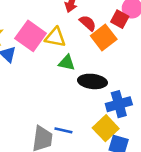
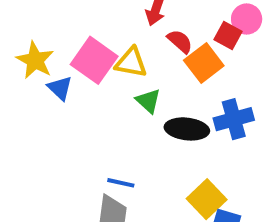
green triangle: (67, 63) -> (148, 101), turned 30
blue cross: (119, 104) -> (234, 119), moved
blue line: (63, 130) -> (121, 183), moved

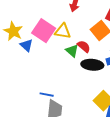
red semicircle: (180, 41) -> (84, 46), moved
blue line: (121, 183) -> (47, 95), moved

